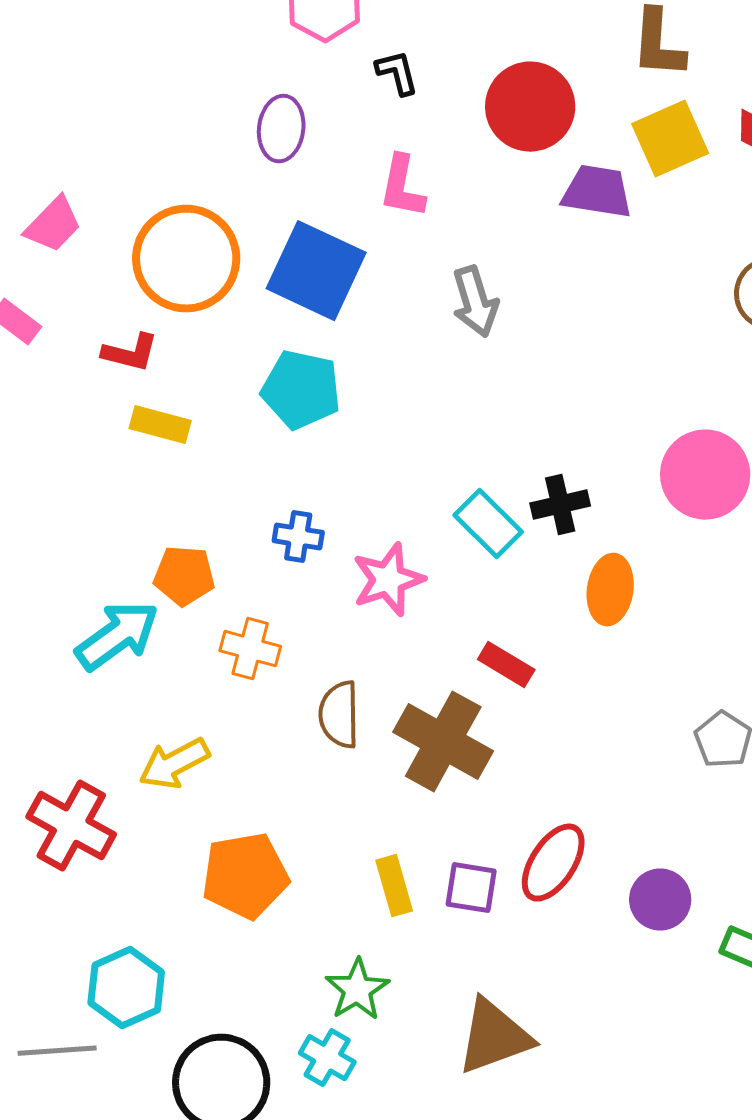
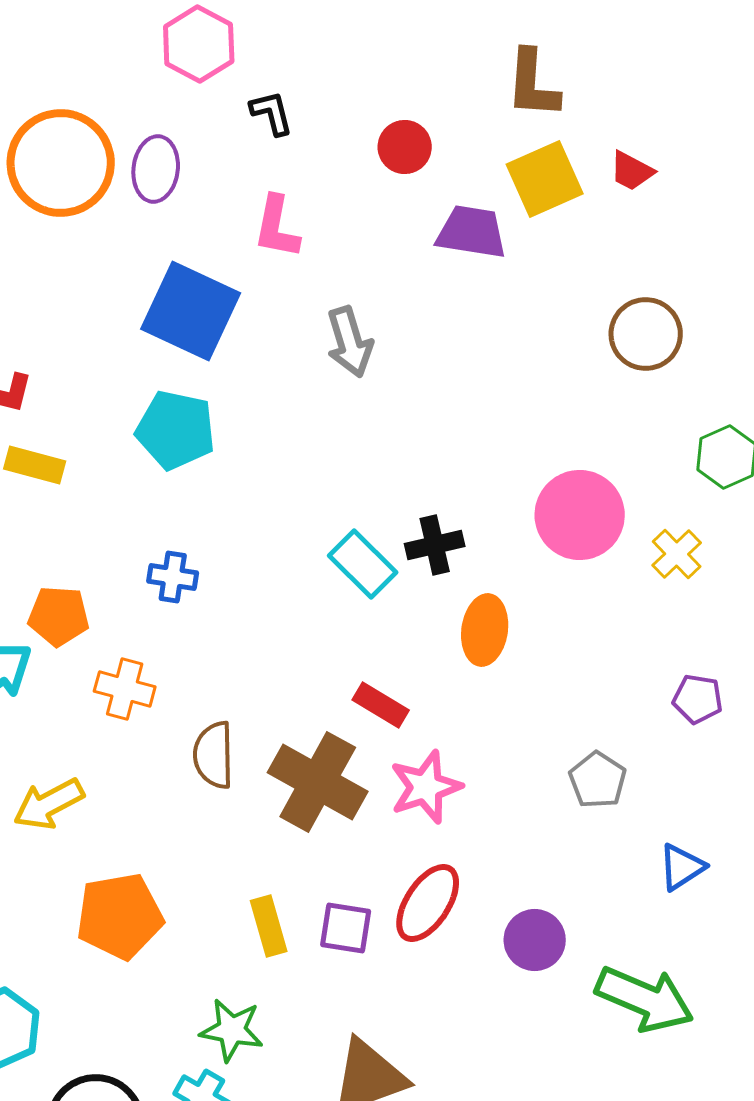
red circle: (530, 107) -> (405, 147), size x0.6
orange circle: (186, 259) -> (61, 163), moved
pink star: (388, 580) -> (426, 787), moved
green star: (357, 990) -> (232, 1030), turned -30

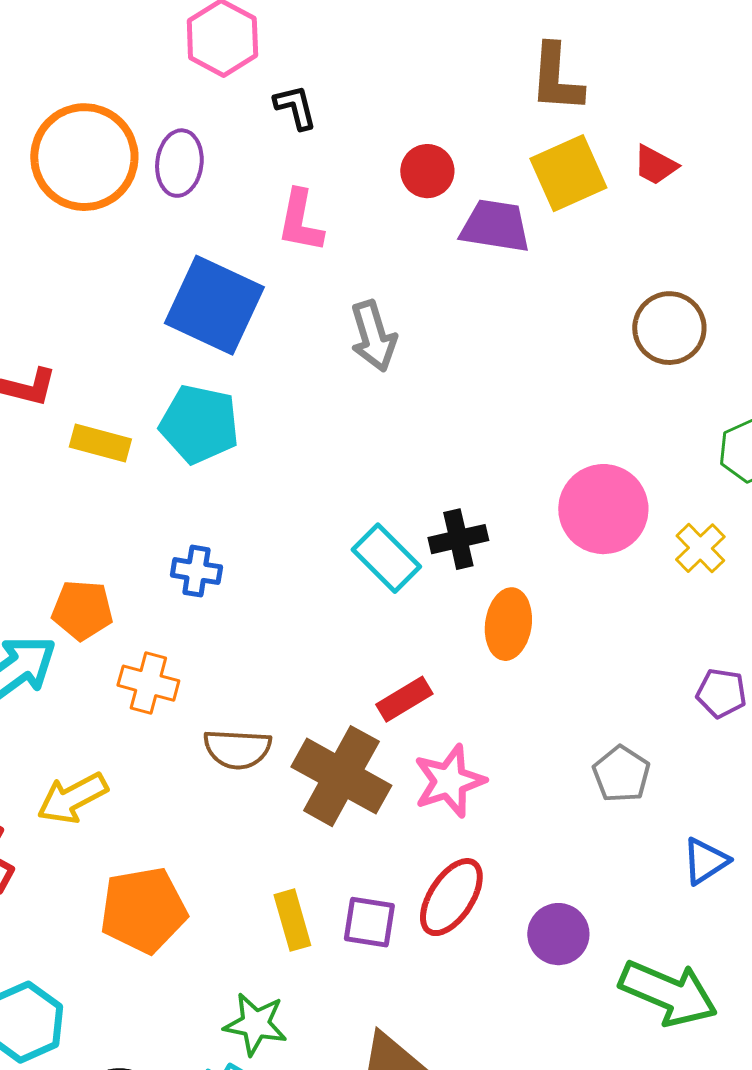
red circle: (405, 147) -> (427, 171), moved
yellow rectangle: (35, 465) -> (100, 443), moved
red rectangle: (381, 705) -> (404, 699), turned -62
brown semicircle: (214, 755) -> (237, 749), turned -86

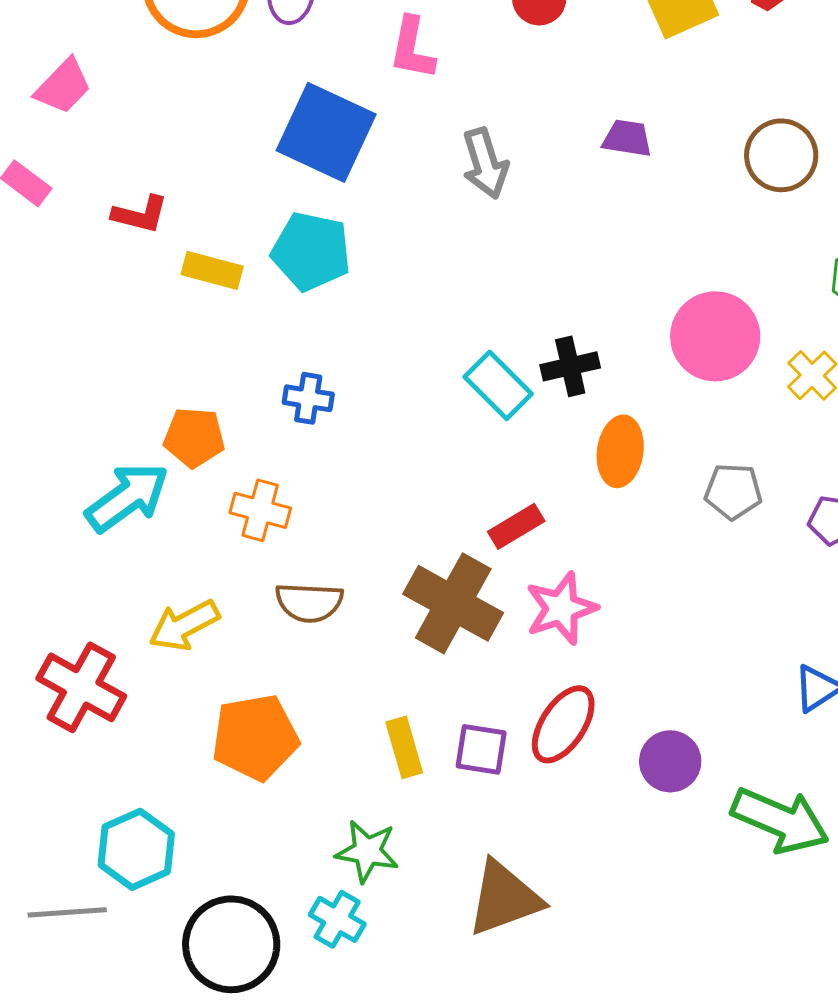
purple trapezoid: (495, 226) -> (627, 138), moved, size x0.7
brown semicircle: (237, 749) -> (309, 602), moved
gray pentagon: (621, 774) -> (733, 491), moved, turned -30

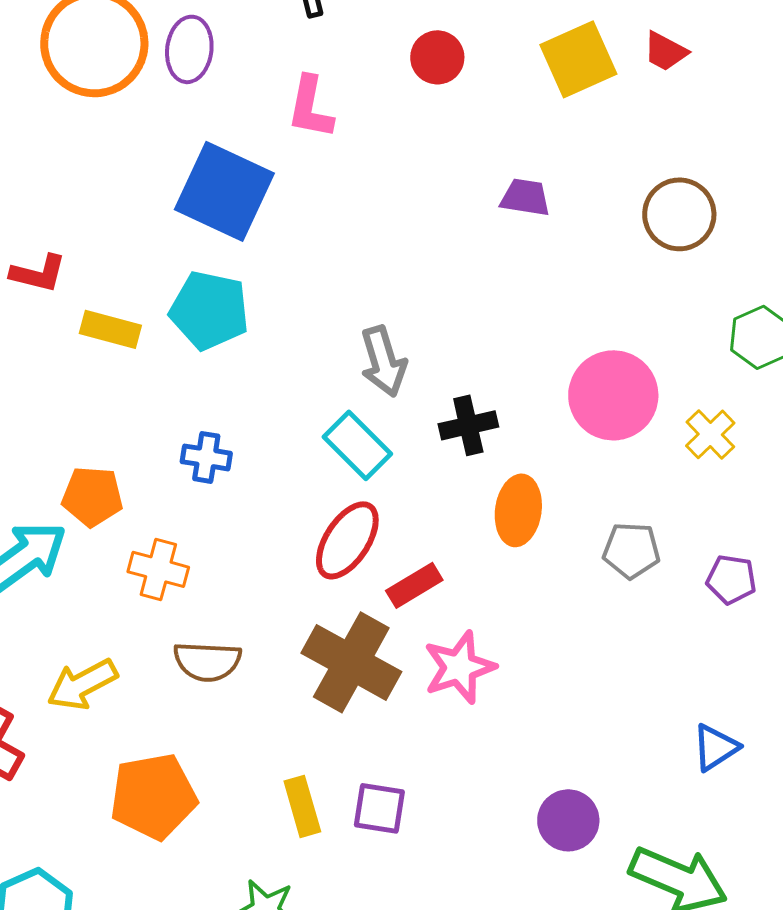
gray arrow: (485, 163) -> (383, 361), moved
cyan rectangle: (498, 385) -> (357, 445), moved
red ellipse: (563, 724) -> (347, 540), moved

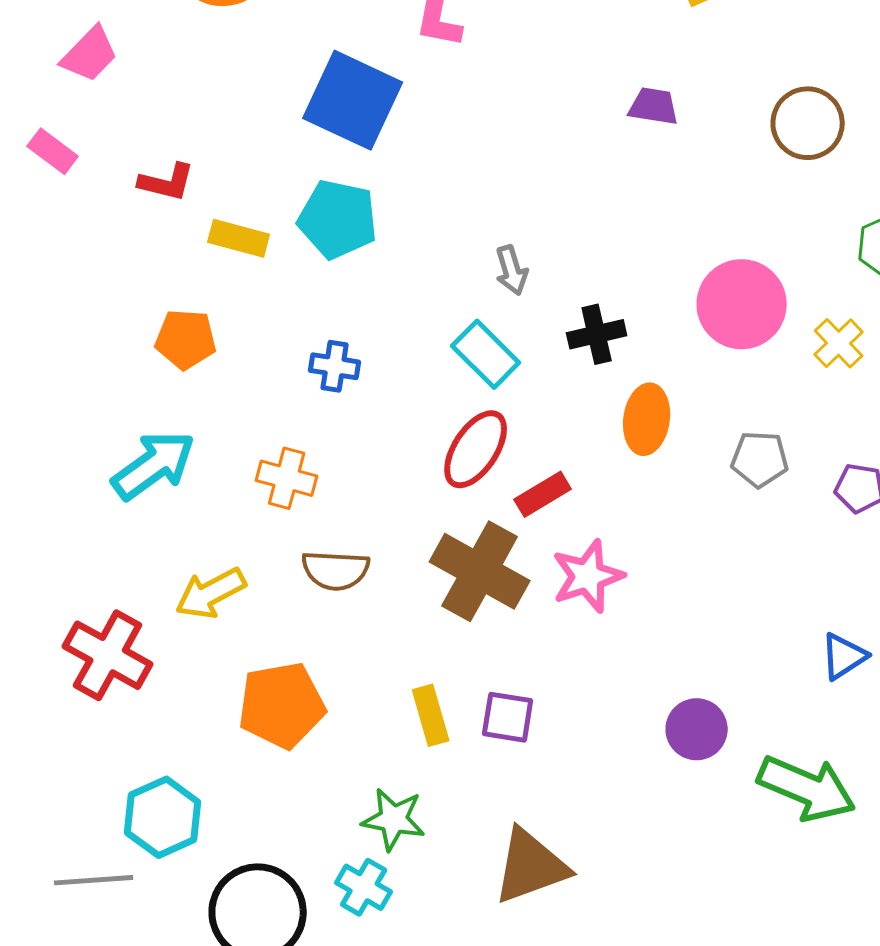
gray arrow: (383, 361) -> (512, 270), size x0.7
orange pentagon: (92, 496) -> (186, 339), moved

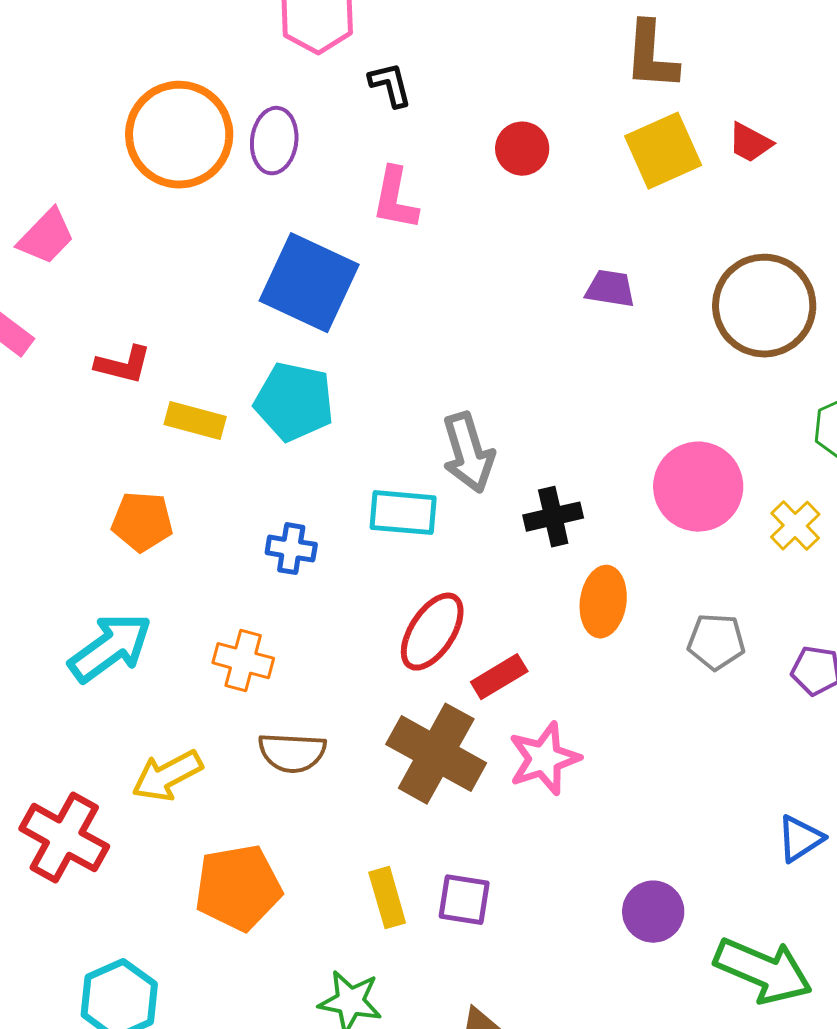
brown circle: (808, 123) -> (764, 306), size x1.4
gray arrow: (512, 270) -> (468, 453), size x1.6
cyan rectangle: (486, 354) -> (403, 513), moved, turned -40

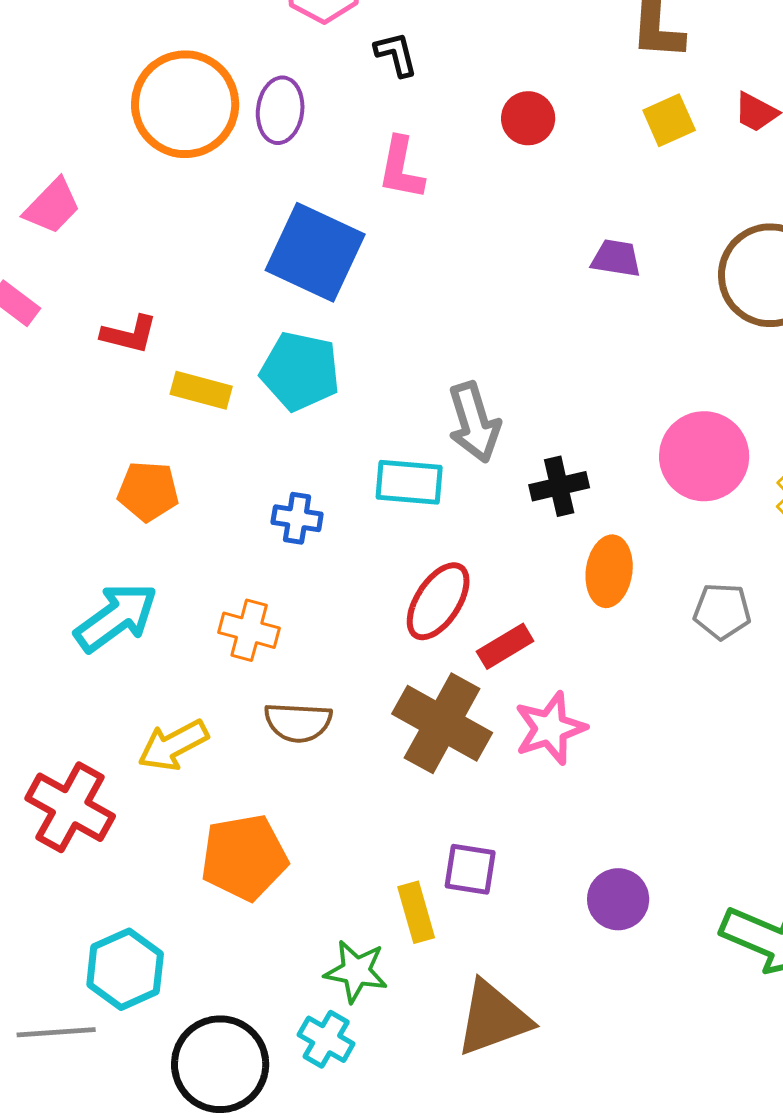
yellow square: (663, 151) -> (669, 120), size x0.7
yellow rectangle: (387, 898) -> (416, 912), moved
purple circle: (653, 912) -> (618, 899), moved

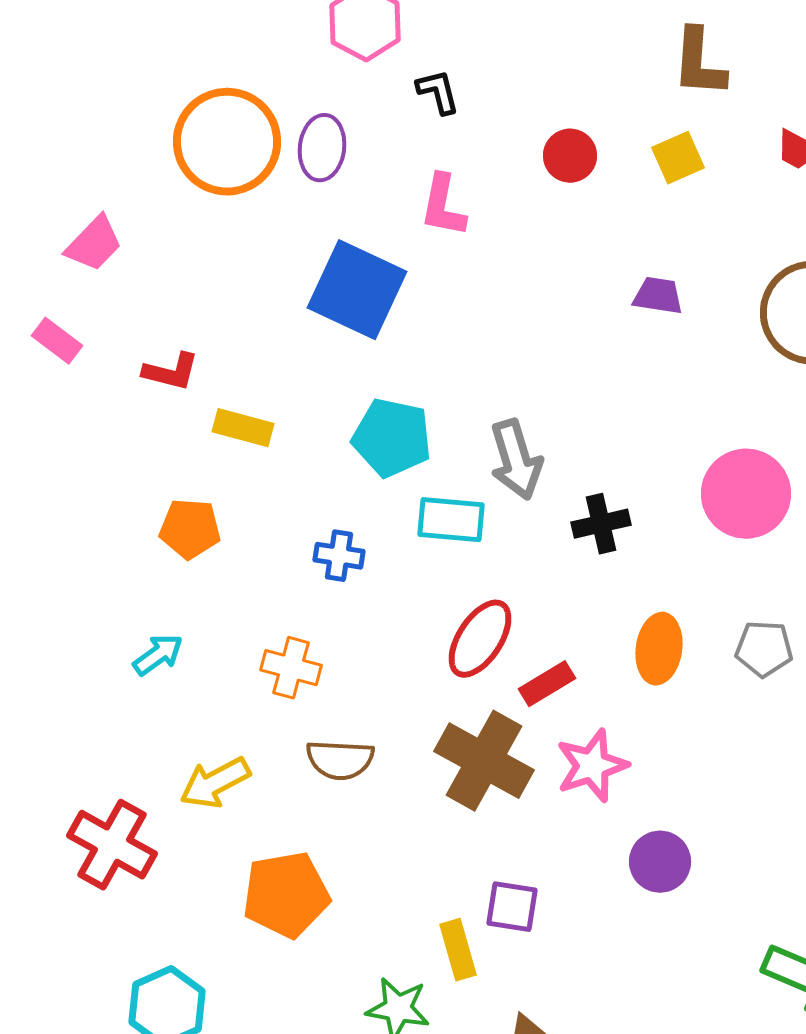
yellow square: (669, 120) -> (678, 158), moved
cyan pentagon: (300, 371) -> (392, 438), moved
orange ellipse: (609, 571) -> (659, 649), moved
cyan arrow: (116, 617) -> (158, 655), size x0.6
purple circle: (618, 899) -> (660, 862), moved

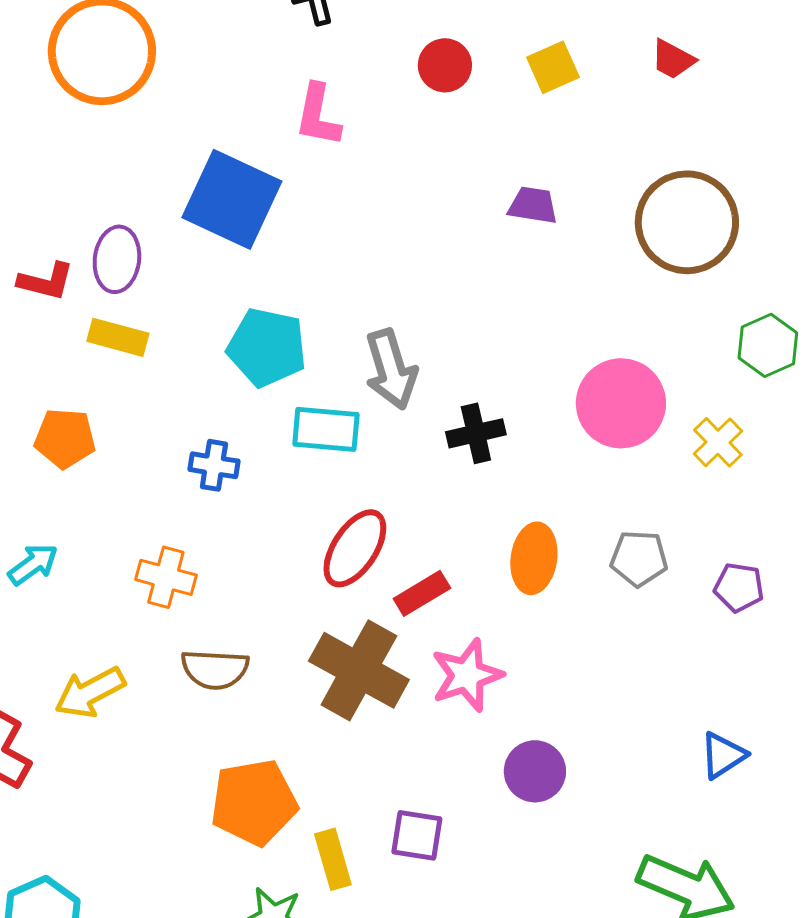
purple ellipse: (322, 148) -> (117, 259), moved
orange pentagon: (286, 895) -> (254, 802), moved
purple square: (512, 907) -> (417, 835), moved

